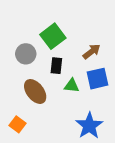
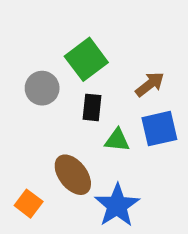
brown ellipse: (35, 91) -> (73, 175), moved
blue star: (89, 126) -> (117, 205), moved

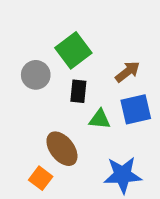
orange square: (29, 204) -> (41, 178), moved
blue star: (117, 205) -> (123, 175), moved, turned 30

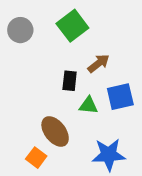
green square: (73, 50) -> (72, 26), moved
brown arrow: (128, 72) -> (99, 63), moved
gray circle: (36, 75) -> (20, 30), moved

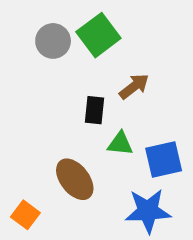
gray circle: (20, 30) -> (53, 41), moved
blue square: (120, 97) -> (164, 160), moved
orange square: (36, 158) -> (25, 215), moved

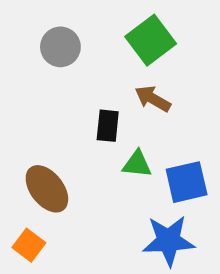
green square: (98, 35) -> (151, 40), moved
brown arrow: (134, 86) -> (153, 99), turned -112
brown ellipse: (75, 179) -> (47, 189), moved

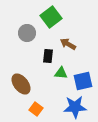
green square: (151, 40) -> (51, 17), moved
gray circle: (60, 47) -> (27, 33), moved
orange square: (29, 245) -> (36, 109), moved

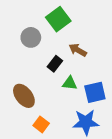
black rectangle: (48, 56) -> (55, 64), turned 32

